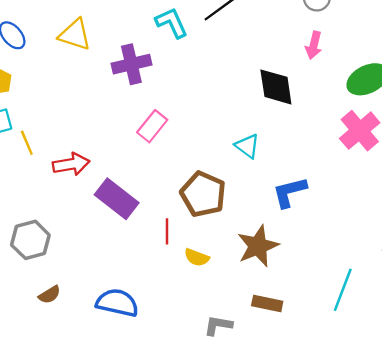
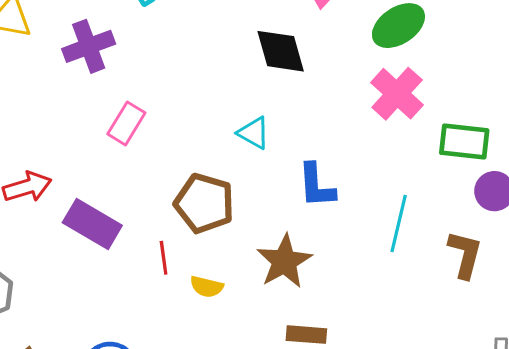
blue L-shape: (290, 192) -> (316, 186), turned -72
cyan line: (343, 290) -> (399, 223), moved

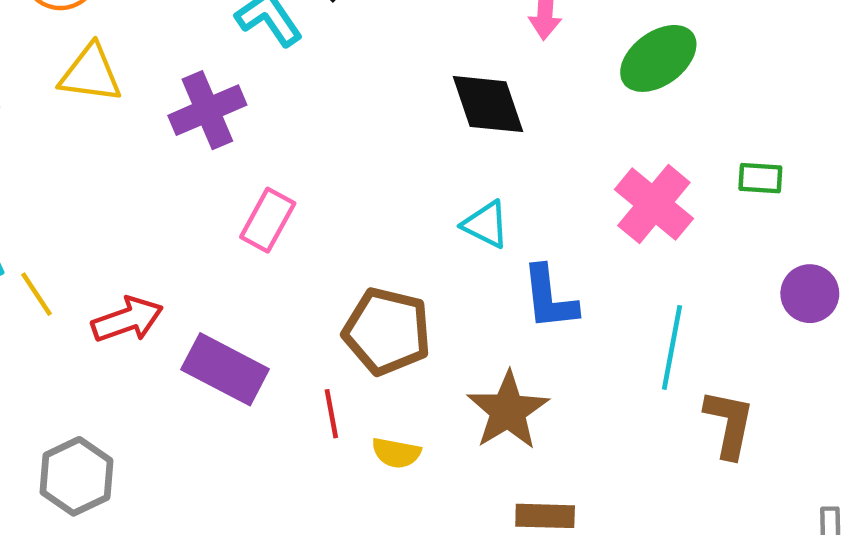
pink cross: (397, 94) -> (654, 204), moved
cyan triangle: (254, 133) -> (486, 224), moved
green rectangle: (464, 142) -> (760, 178), moved, size x0.6
brown L-shape: (465, 254) -> (729, 424), moved

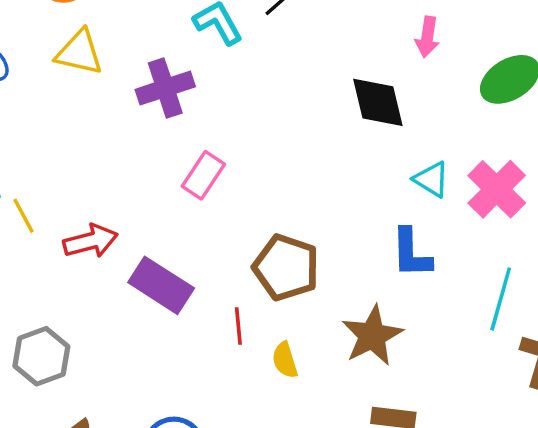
cyan triangle: (486, 224) -> (431, 179), moved
yellow semicircle: (396, 453) -> (285, 360), turned 57

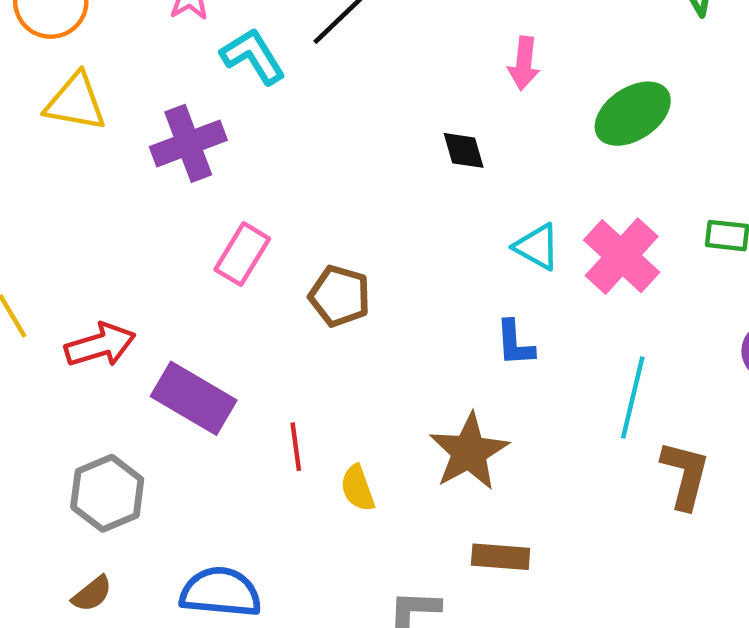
black diamond: (378, 102) -> (464, 150), size x0.6
blue L-shape: (411, 253) -> (515, 343), size x0.7
brown pentagon: (286, 267) -> (340, 296), moved, size x0.7
gray hexagon: (41, 356) -> (107, 493), moved

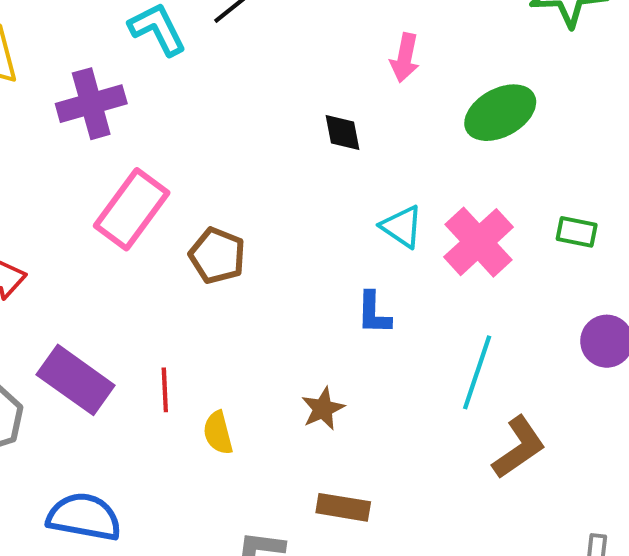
pink rectangle: (242, 254) -> (132, 209), size x1.4
purple rectangle: (194, 398) -> (76, 380), moved
brown star: (469, 452) -> (323, 409), size x0.6
brown L-shape: (685, 475) -> (519, 447), turned 36

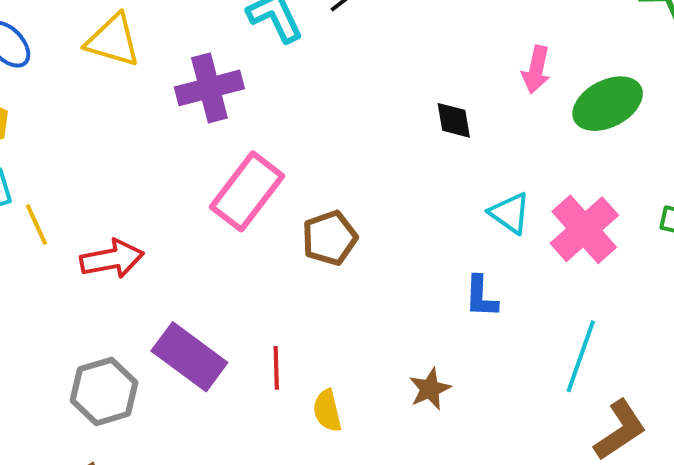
pink arrow: (405, 58) -> (536, 70), moved
brown pentagon: (217, 256) -> (330, 238), turned 30

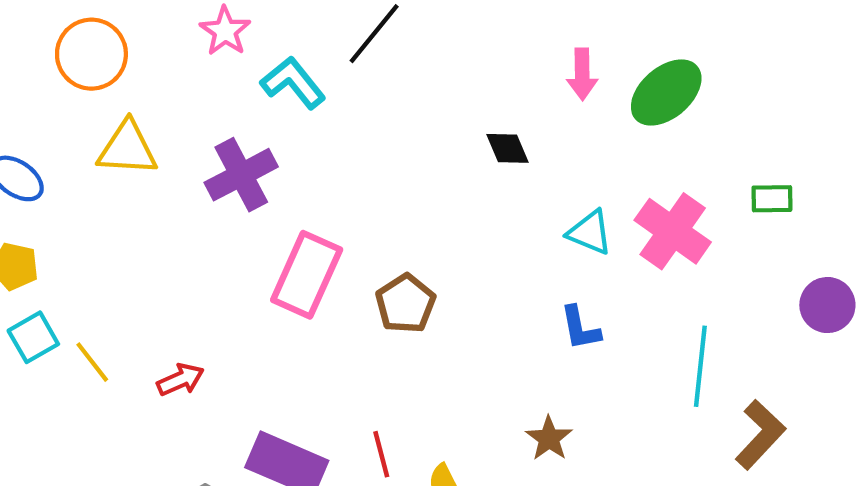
red arrow: (112, 259) -> (180, 380), size x0.7

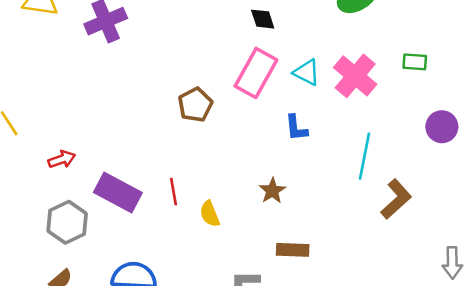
pink rectangle: (307, 275) -> (256, 73), moved
red arrow: (180, 380) -> (62, 159), moved

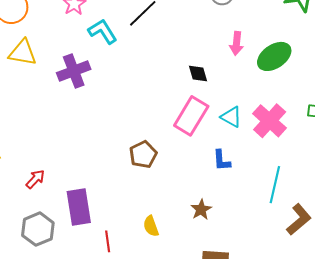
brown pentagon: (195, 105) -> (143, 154), moved
red arrow: (62, 159) -> (35, 179), turned -30
red line: (174, 192) -> (108, 241), moved
purple rectangle: (118, 193) -> (79, 207), turned 51

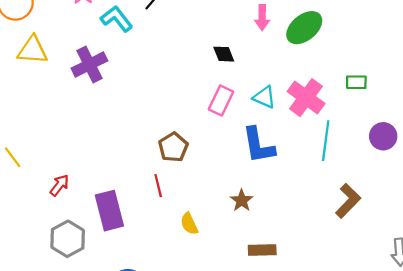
pink rectangle: (191, 116) -> (221, 101), size x0.7
blue L-shape: (222, 160) -> (258, 145), size x1.6
cyan line: (275, 185) -> (326, 141), moved
red line: (108, 241) -> (158, 186), moved

